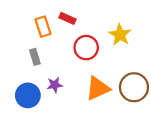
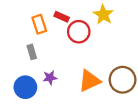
yellow star: (120, 35) -> (103, 15), moved
red circle: (86, 48) -> (79, 32), moved

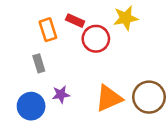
yellow star: (103, 15) -> (126, 18), turned 30

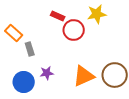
orange rectangle: (48, 30) -> (14, 33), moved, turned -30

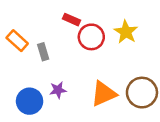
yellow star: (97, 14) -> (126, 32), moved, turned -30
gray rectangle: (30, 49) -> (43, 52), moved

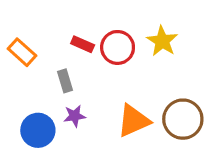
red rectangle: (72, 20) -> (83, 44), moved
gray rectangle: (43, 52) -> (65, 81), moved

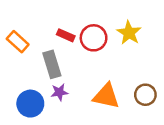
gray rectangle: (65, 81) -> (52, 64), size x1.5
brown circle: (183, 119) -> (145, 95), size x0.7
orange triangle: (133, 121) -> (106, 96), turned 36

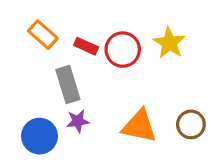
orange rectangle: (18, 42) -> (43, 35), moved

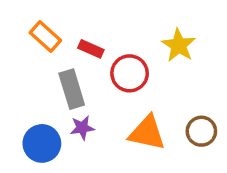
red circle: (123, 50) -> (130, 73), moved

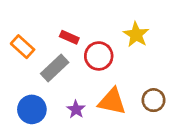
orange rectangle: (45, 37) -> (23, 47), moved
gray rectangle: (72, 89) -> (55, 68), turned 64
purple star: (82, 128) -> (76, 109), moved, turned -30

